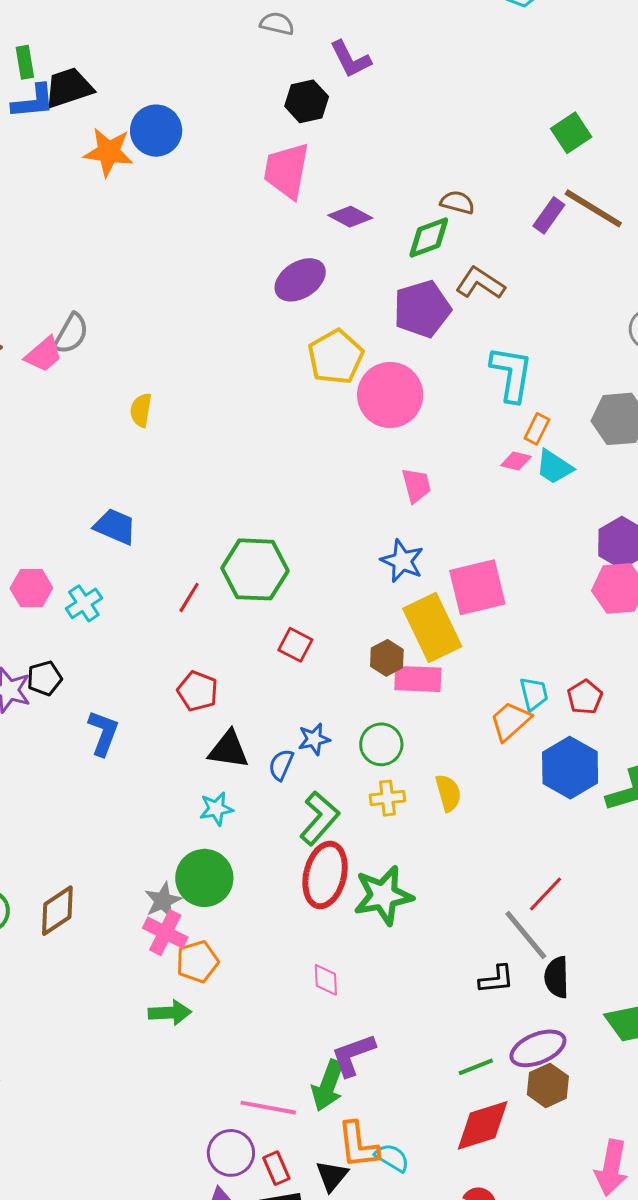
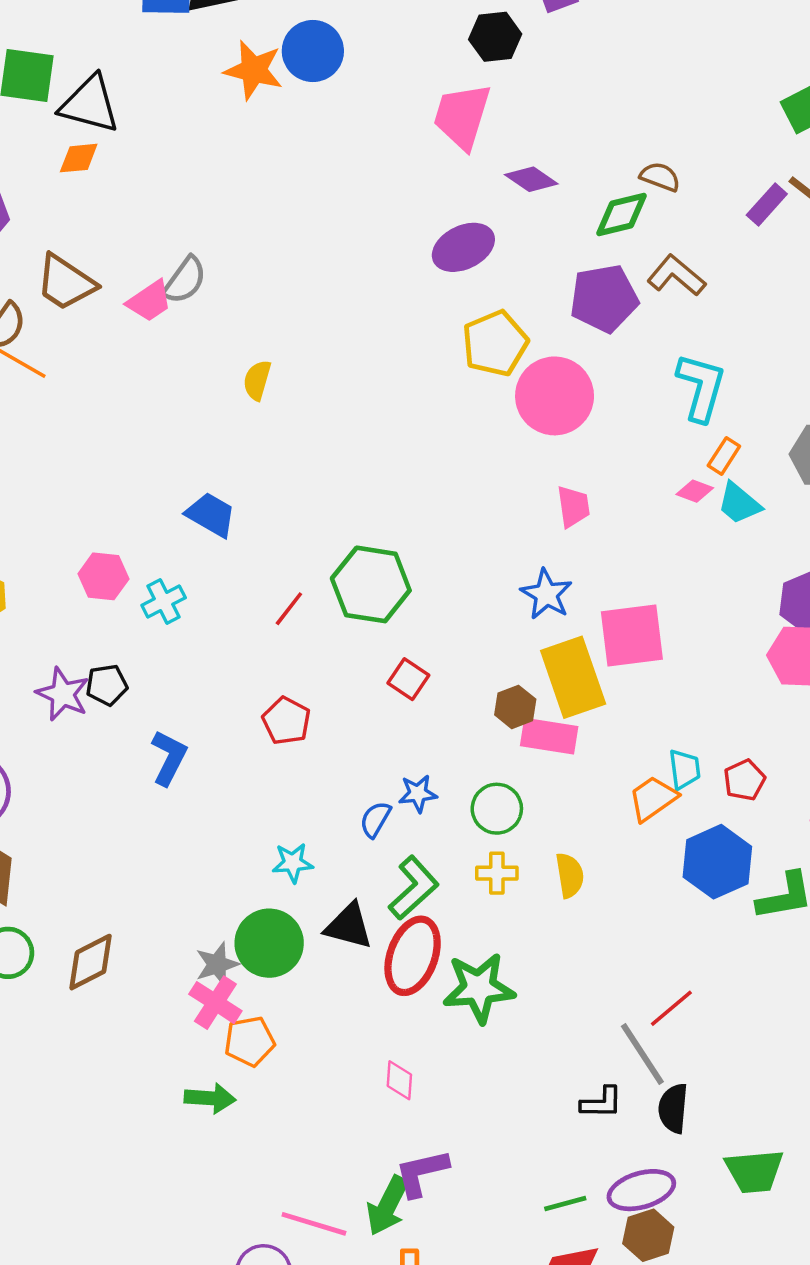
black triangle: (229, 750) -> (349, 926), moved

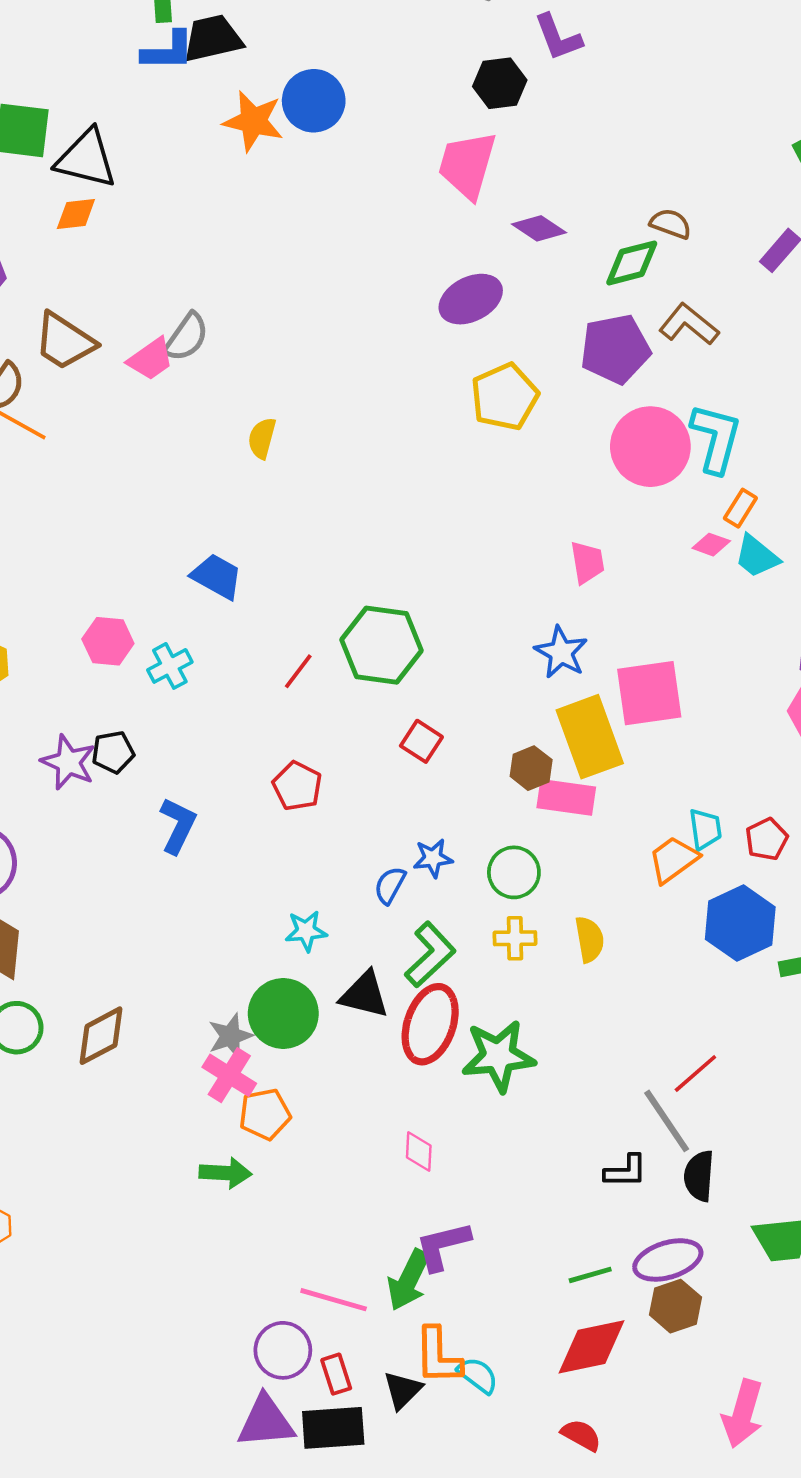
pink circle: (555, 396) -> (650, 447), moved

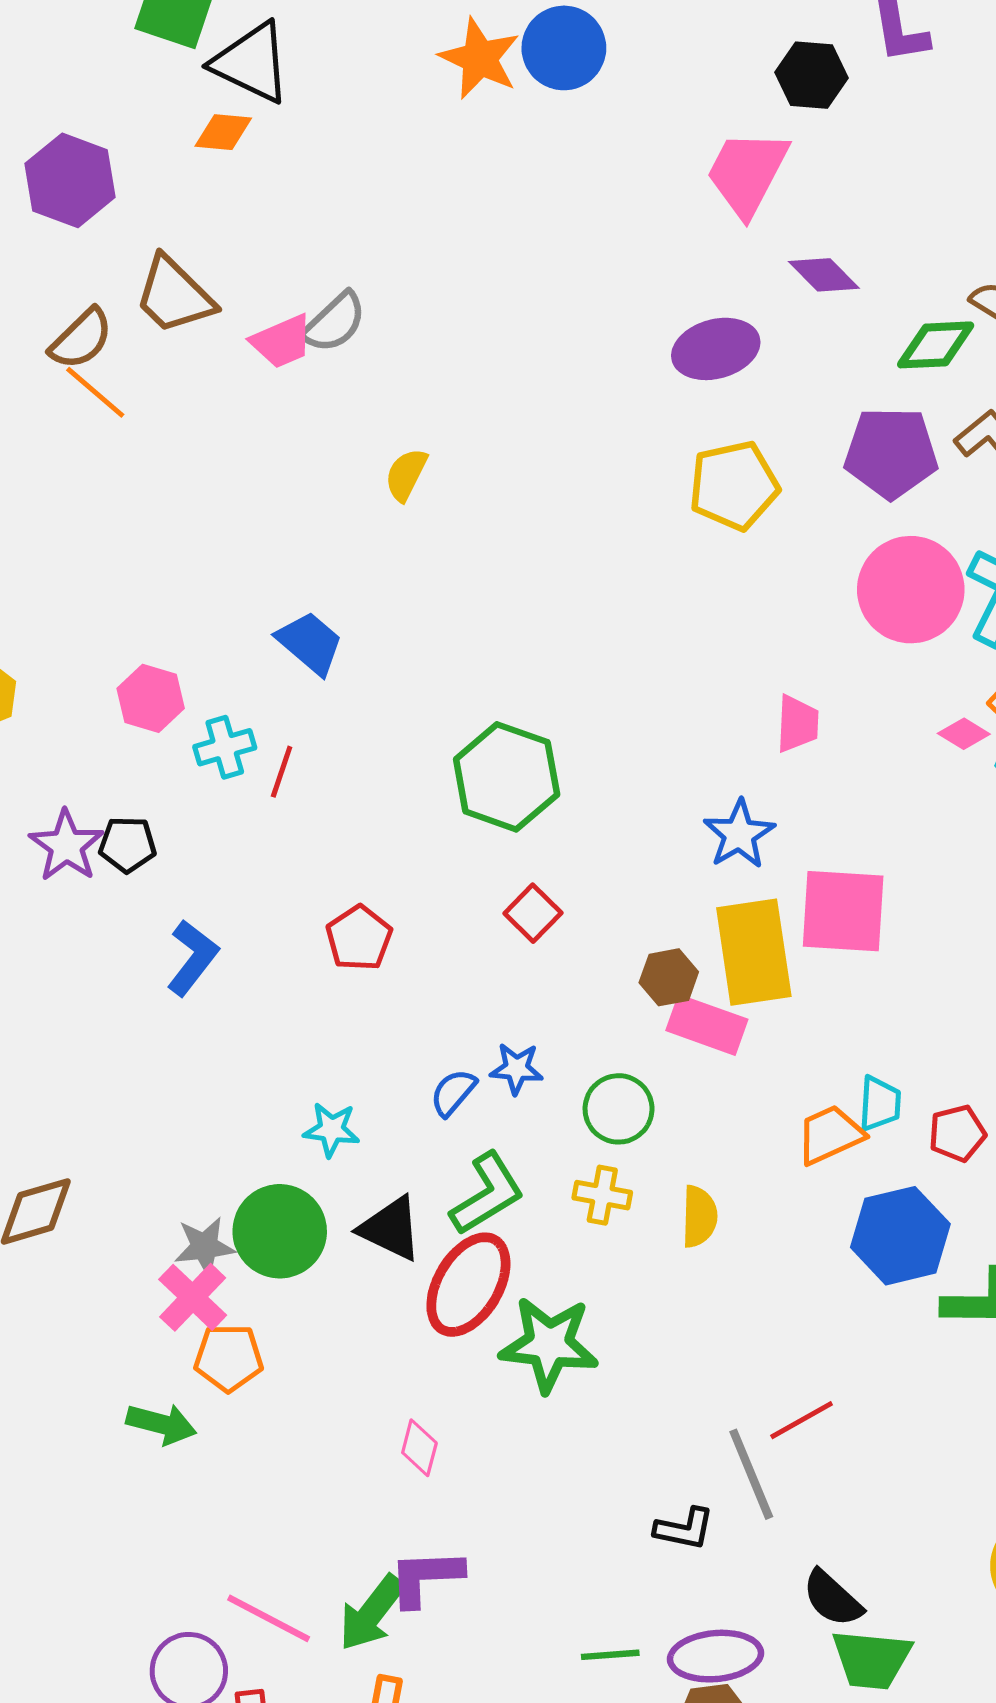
red line: (298, 671) -> (282, 772), moved, turned -30
black semicircle: (699, 1176) -> (832, 1598), moved, turned -63

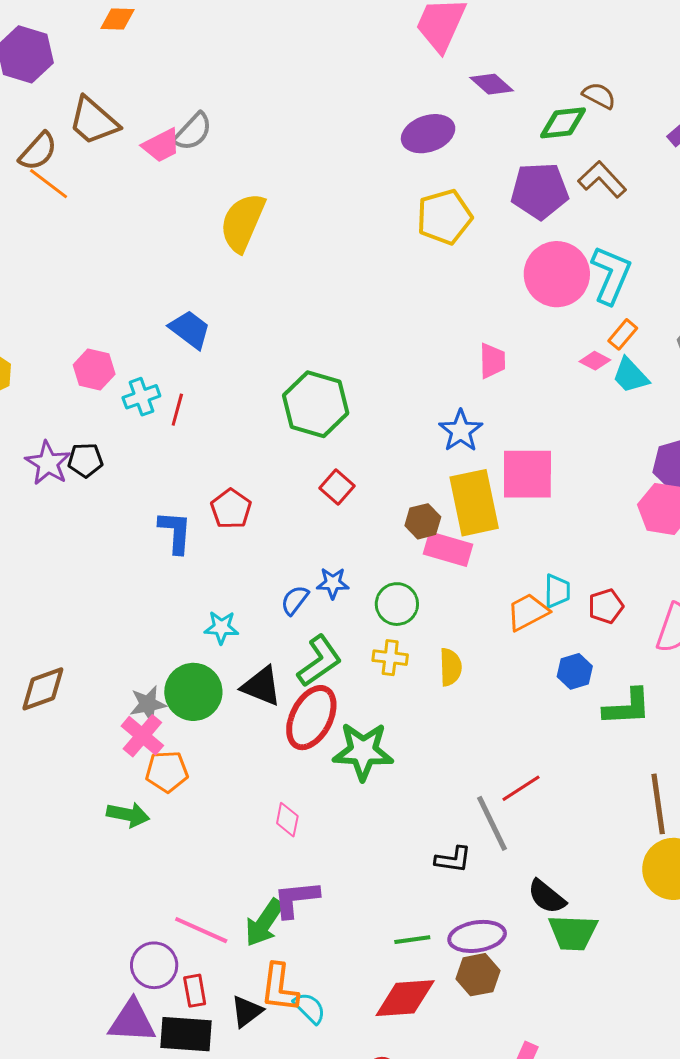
yellow semicircle: (406, 475) -> (243, 222), size x1.8
blue L-shape: (192, 958) -> (175, 532), moved, turned -30
blue hexagon: (900, 1236) -> (575, 671), size x0.6

